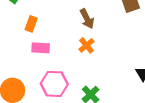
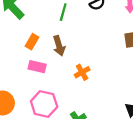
brown arrow: (87, 19) -> (59, 46), moved

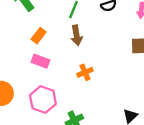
brown arrow: (59, 46) -> (77, 35), moved

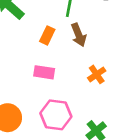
orange rectangle: (39, 36) -> (47, 35), moved

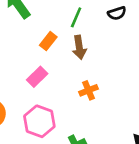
pink rectangle: (44, 72) -> (37, 77), turned -66

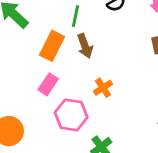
orange rectangle: (48, 41) -> (52, 46), size x1.5
pink hexagon: (39, 121) -> (71, 115), moved

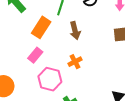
brown arrow: (85, 46) -> (75, 31), moved

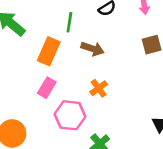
brown arrow: (75, 31) -> (92, 49), turned -48

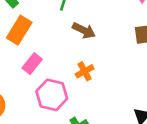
orange rectangle: (49, 51) -> (19, 30), moved

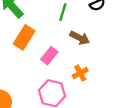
pink rectangle: (32, 64) -> (49, 56), moved

